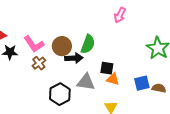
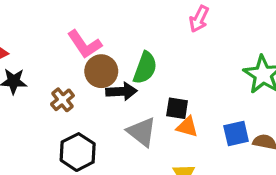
pink L-shape: (34, 44) -> (84, 44), moved
gray triangle: (86, 82) -> (142, 132), turned 30
black hexagon: (60, 94) -> (78, 152), moved

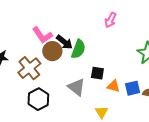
black arrow: (121, 91) -> (64, 42), moved, turned 42
brown cross: (62, 100) -> (29, 68), size x1.6
orange triangle: (187, 127) -> (113, 86), moved

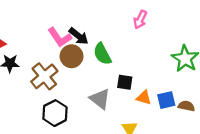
black arrow: (64, 42) -> (79, 36), moved
green semicircle: (78, 49) -> (102, 54), turned 132

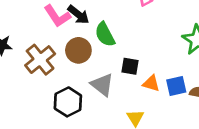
brown circle: (72, 56) -> (78, 50), moved
black hexagon: (55, 113) -> (68, 102), moved

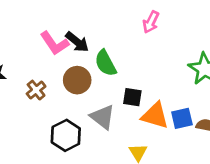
brown cross: (40, 60) -> (36, 90), size x0.6
orange triangle: (151, 83) -> (155, 116), size x1.5

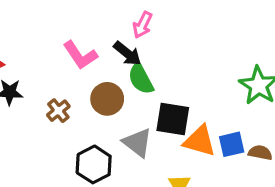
pink arrow: (151, 22) -> (142, 25), moved
black arrow: (77, 42) -> (127, 53), moved
black square: (132, 97) -> (173, 119), size x1.5

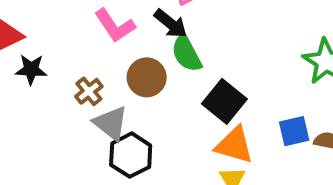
black square: (173, 119) -> (224, 101), turned 30
orange triangle: (200, 141) -> (234, 145), moved
gray triangle: (137, 143) -> (111, 123), moved

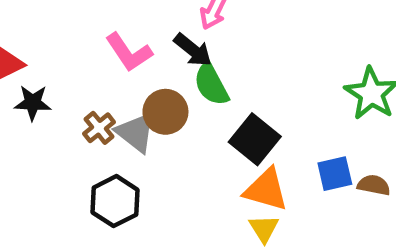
gray triangle: (111, 123) -> (136, 132), moved
black hexagon: (131, 155) -> (115, 201), moved

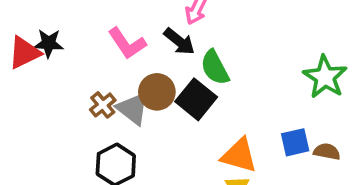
green semicircle: (211, 84) -> (215, 68), moved
black star: (33, 103) -> (49, 43), moved
black square: (255, 139) -> (196, 99), moved

